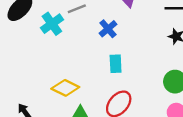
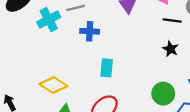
blue cross: (108, 29) -> (90, 31), moved, turned 36

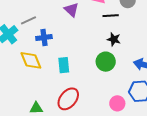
yellow diamond: (53, 85) -> (31, 60), moved, turned 45
green circle: (163, 94) -> (106, 62), moved

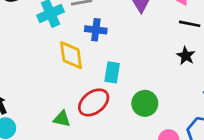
green circle: (106, 62) -> (145, 103), moved
red ellipse: (68, 99) -> (94, 102), moved

